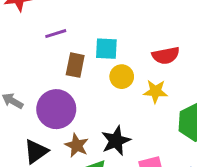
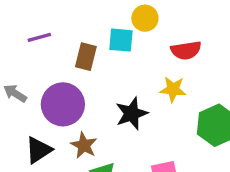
purple line: (56, 34) -> (39, 37), moved
yellow circle: (122, 77) -> (145, 18), moved
black star: (116, 141) -> (132, 114), moved

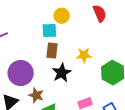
red semicircle: (186, 50) -> (100, 13), moved, turned -96
brown rectangle: (86, 57) -> (52, 51), moved

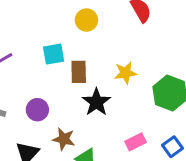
cyan square: (49, 30) -> (54, 54), moved
purple circle: (21, 73) -> (37, 110), size x0.6

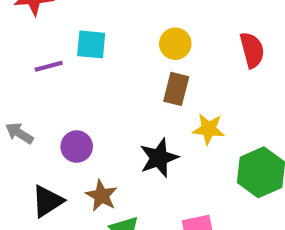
cyan square: (54, 54) -> (91, 44), moved
brown rectangle: (79, 72) -> (176, 89), moved

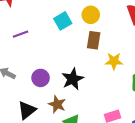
cyan square: (91, 44) -> (63, 21), moved, turned -30
black star: (159, 158) -> (73, 79), moved

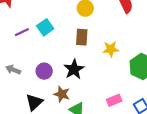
cyan square: (63, 21) -> (45, 27), moved
brown rectangle: (94, 40) -> (82, 37), moved

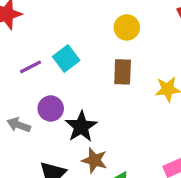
black star: (74, 69) -> (81, 127), moved
purple circle: (44, 71) -> (51, 108), moved

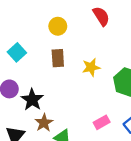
brown star: (94, 160) -> (44, 123), turned 30

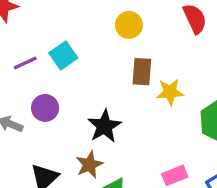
brown rectangle: (58, 58) -> (142, 72), moved
black star: (32, 100) -> (104, 126), moved

